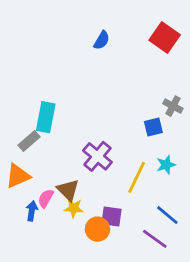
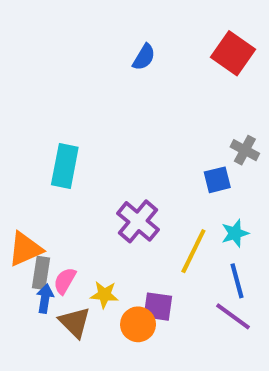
gray rectangle: (29, 141) -> (41, 273), moved, turned -40
brown triangle: (68, 190) -> (75, 322), moved
blue line: (167, 215) -> (237, 281), moved, turned 35
purple line: (155, 239) -> (233, 316), moved

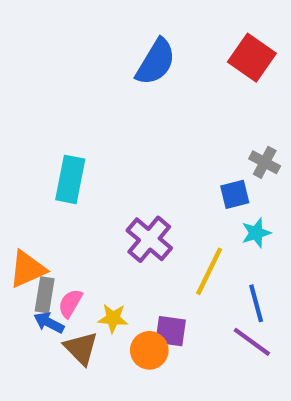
blue semicircle: (144, 57) -> (156, 62), size x1.6
cyan star: (235, 233) -> (256, 233), moved
blue arrow: (45, 299) -> (49, 323), turned -72

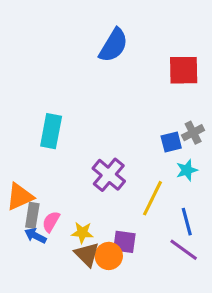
red square: (252, 58) -> (184, 70), moved, turned -36
gray cross: (265, 162) -> (193, 133), moved, turned 35
brown triangle: (81, 348) -> (87, 254), moved

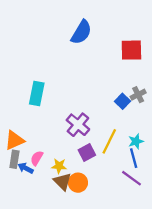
blue square: (171, 142) -> (123, 101), turned -32
cyan star: (187, 170) -> (136, 141), moved
gray rectangle: (32, 215) -> (14, 159), moved
purple square: (124, 242) -> (87, 153), moved, turned -36

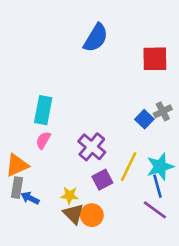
cyan star: (136, 141) -> (160, 167), size x1.5
pink semicircle: (37, 158) -> (43, 140), moved

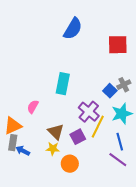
cyan rectangle: (43, 110) -> (63, 84), moved
purple cross: (92, 147) -> (89, 112), moved
cyan star: (160, 167) -> (122, 114), moved
brown triangle: (73, 214) -> (56, 132), moved

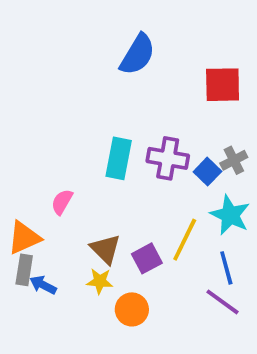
purple cross: (89, 112) -> (168, 158), moved, turned -30
cyan star: (122, 114) -> (230, 215), turned -30

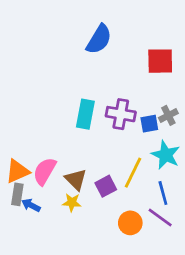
blue square: (207, 172) -> (149, 124), turned 36
pink semicircle: (62, 202) -> (45, 171), moved, size x1.5
orange circle: (132, 309) -> (130, 223), moved

